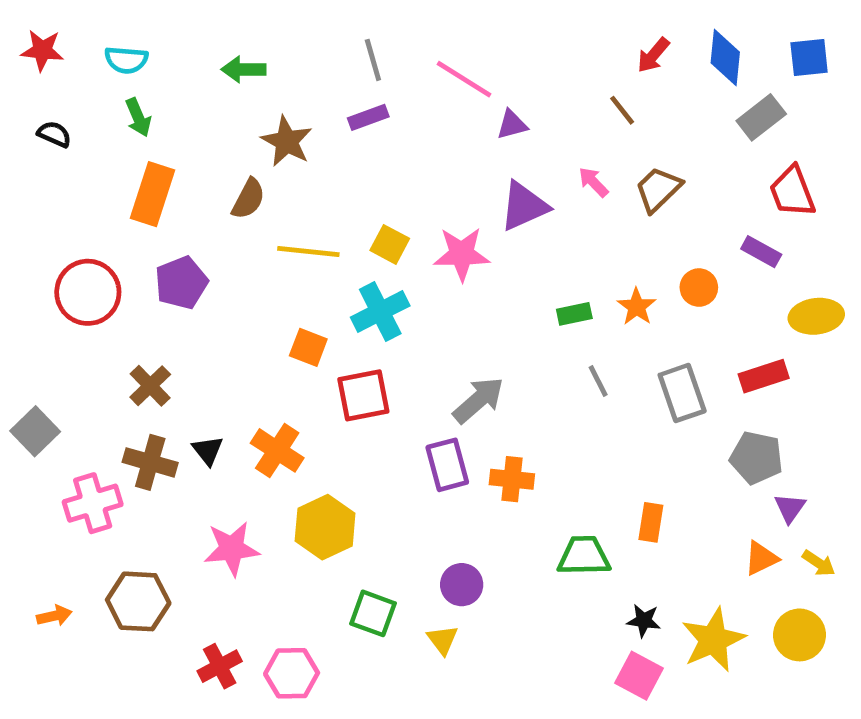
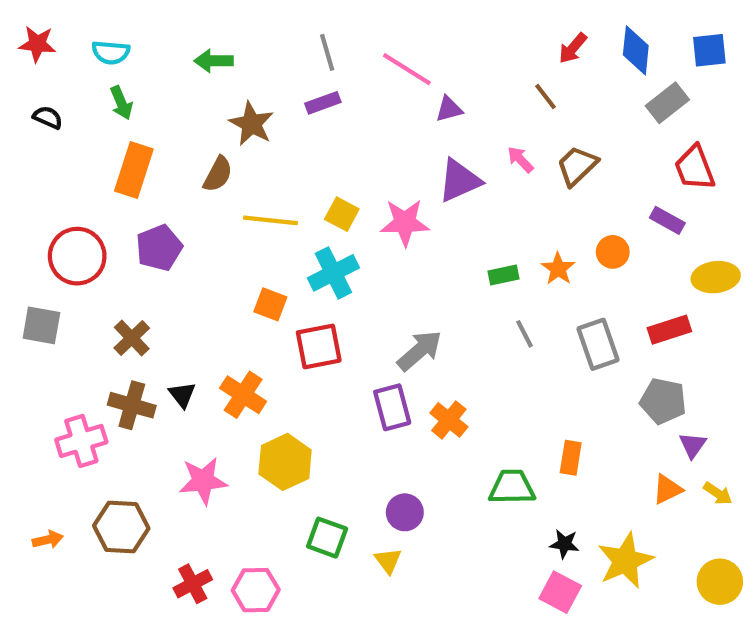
gray square: (35, 431) -> (41, 325), moved, turned -36
orange cross: (512, 479) -> (449, 420), turned 33
yellow circle: (799, 635) -> (720, 582), moved

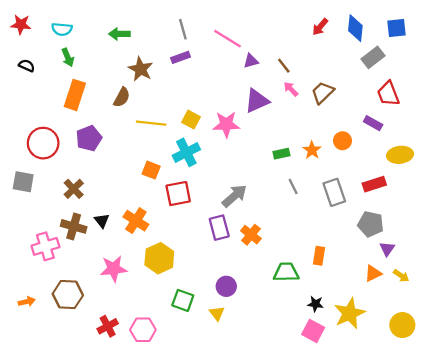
brown line: (546, 96) -> (284, 66), moved

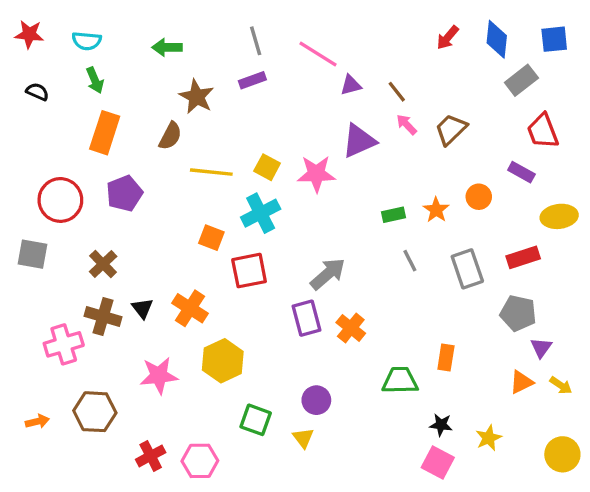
yellow star: (350, 313) -> (489, 438), size x0.6

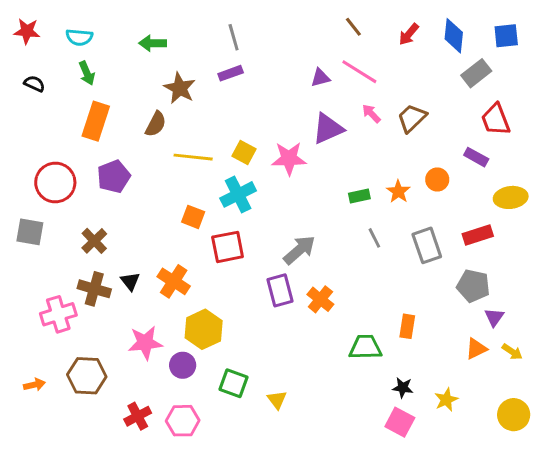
pink line: (318, 54) -> (359, 72), moved
brown line: (397, 92) -> (353, 27), moved
purple circle: (316, 400) -> (183, 365), moved

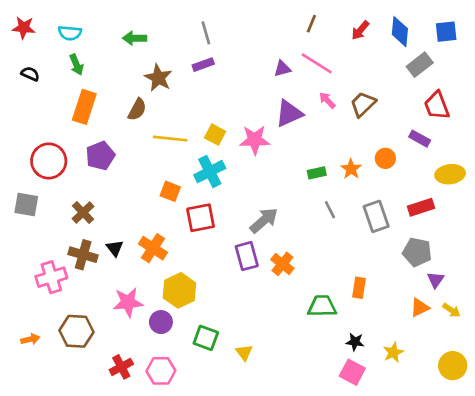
brown line: (353, 27) -> (311, 24), turned 60

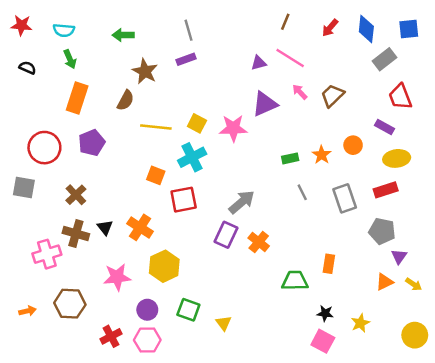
yellow ellipse: (450, 174) -> (397, 158), moved
purple rectangle: (247, 256) -> (226, 235), turned 40
purple circle: (161, 322) -> (147, 310), moved

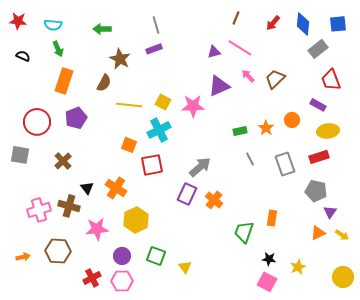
brown cross: (76, 233) -> (69, 206), moved
green trapezoid: (295, 281) -> (244, 232), turned -70

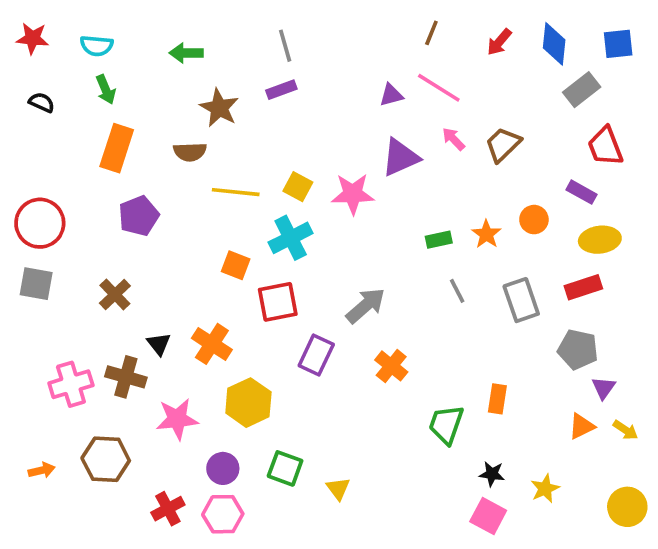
brown semicircle: (104, 83) -> (190, 152), turned 60
red circle: (37, 122) -> (40, 223), moved
purple rectangle: (187, 194) -> (316, 355), moved

